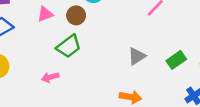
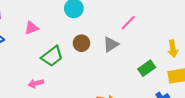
brown circle: (76, 15) -> (81, 43), moved
gray triangle: (137, 56) -> (111, 44), moved

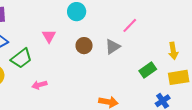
pink triangle: (31, 28) -> (49, 36), moved, turned -40
green trapezoid: (52, 56) -> (21, 58), moved

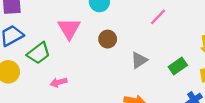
pink triangle: (49, 36) -> (69, 29), size x1.5
gray triangle: (113, 47) -> (139, 60), moved

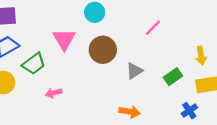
brown circle: (108, 39) -> (103, 50), size x1.5

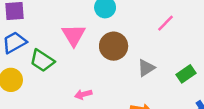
green trapezoid: (34, 64) -> (42, 61), turned 70
pink arrow: (54, 93) -> (83, 94), moved

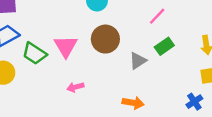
pink triangle: (74, 35) -> (66, 46), moved
green rectangle: (186, 74) -> (164, 46), moved

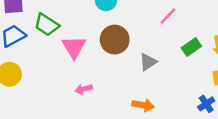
green rectangle: (164, 46) -> (191, 47), moved
green trapezoid: (34, 53) -> (47, 25), moved

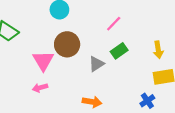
pink triangle: (74, 47) -> (43, 61), moved
green rectangle: (191, 47) -> (119, 51), moved

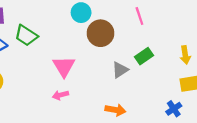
pink line: (114, 24) -> (139, 16), moved, turned -63
brown circle: (67, 44) -> (101, 33), moved

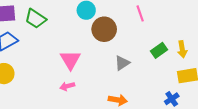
green trapezoid: (26, 35) -> (36, 19), moved
green rectangle: (144, 56) -> (159, 50), moved

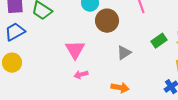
pink arrow: (67, 86) -> (81, 75), moved

